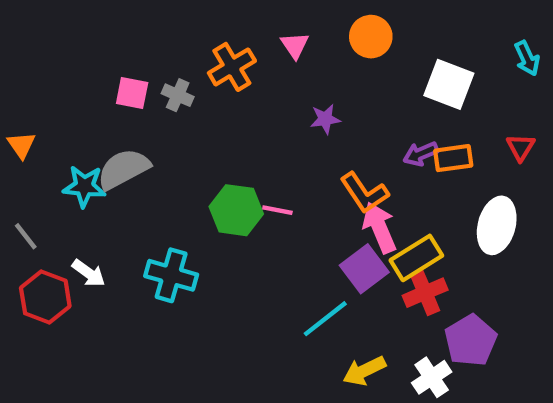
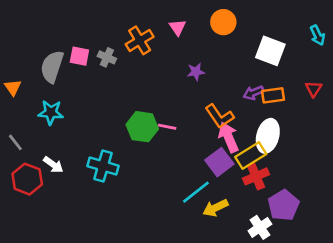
gray semicircle: (123, 169) -> (52, 67), moved, turned -44
white ellipse: (497, 225) -> (268, 136), moved
yellow arrow: (364, 371) -> (215, 208), moved

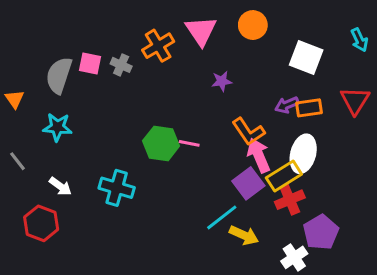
pink triangle: (178, 27) -> (201, 31), size x1.6
red triangle: (314, 89) -> (355, 100), size x1.5
red hexagon: (27, 179) -> (41, 223), moved
yellow arrow: (215, 208) -> (244, 235), turned -130

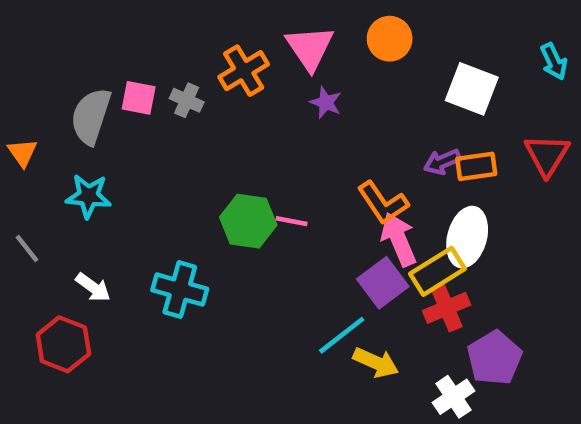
purple star: (222, 81) -> (326, 103), moved, turned 30

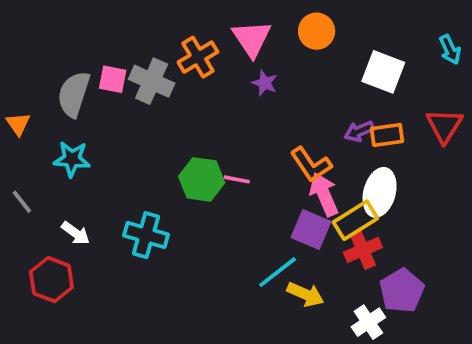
gray cross: (187, 100) -> (152, 81), size x1.6
purple square: (383, 283) -> (311, 229), turned -30

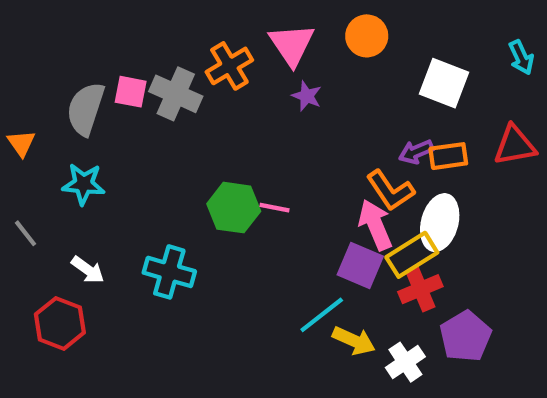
red triangle: (444, 126) -> (515, 145), turned 48
orange L-shape: (311, 165) -> (390, 190), moved
white cross: (368, 322) -> (405, 362), moved

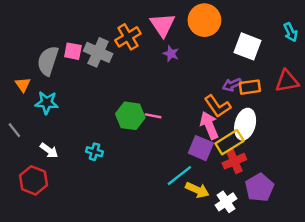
orange circle: (367, 36) -> (204, 20), size x1.4
orange triangle: (21, 143) -> (23, 85), moved
cyan cross: (169, 272) -> (94, 152), size x0.6

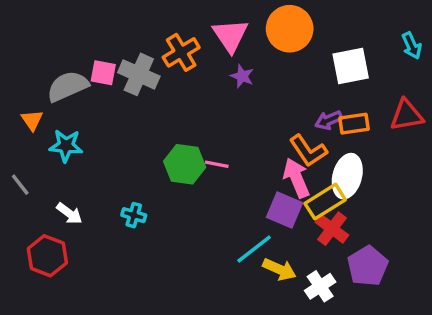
white square: (247, 46) -> (351, 66), turned -32
gray semicircle: (48, 61) -> (68, 86), turned 48
red cross: (234, 161) -> (332, 229), turned -30

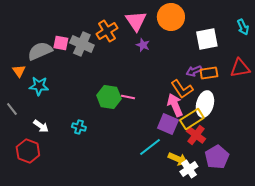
yellow arrow: (279, 269) -> (178, 159), moved

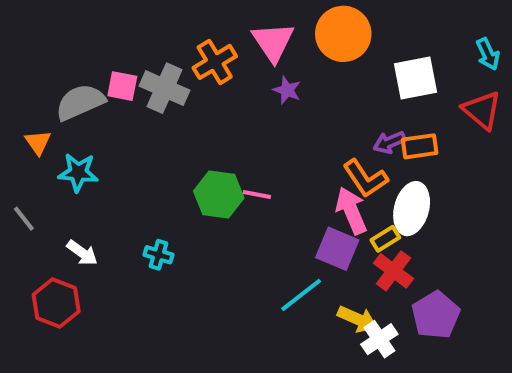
red triangle: (240, 68) -> (482, 110), moved, turned 50
yellow rectangle: (192, 119) -> (385, 239), size x0.6

